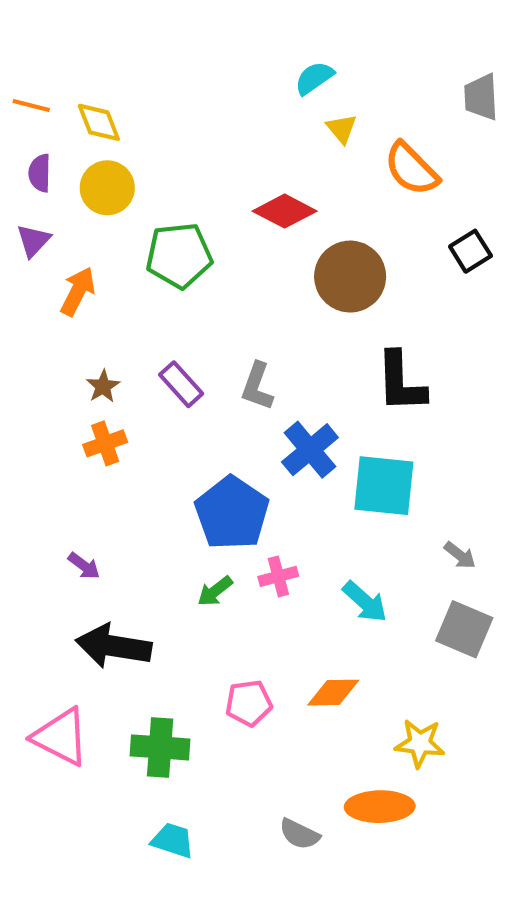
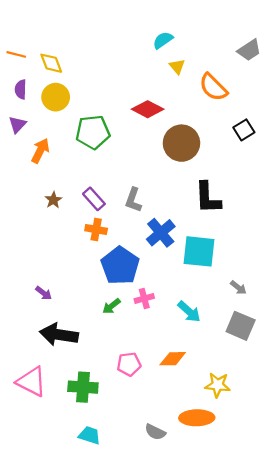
gray trapezoid: (481, 97) -> (249, 50), turned -120
orange cross: (105, 443) -> (96, 230), moved, turned 30

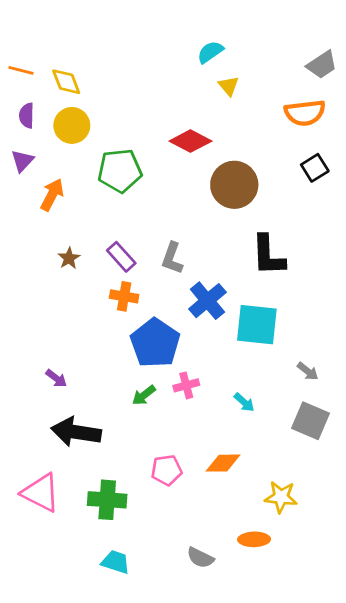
orange semicircle: (213, 87) -> (305, 113), moved, turned -52
cyan arrow: (189, 312) -> (244, 402), size x0.7
orange ellipse: (197, 418) -> (254, 539), size x0.7

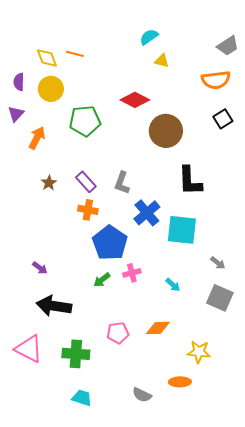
orange line: (21, 70) -> (75, 54), moved
yellow triangle: (229, 86) -> (162, 61), turned -35

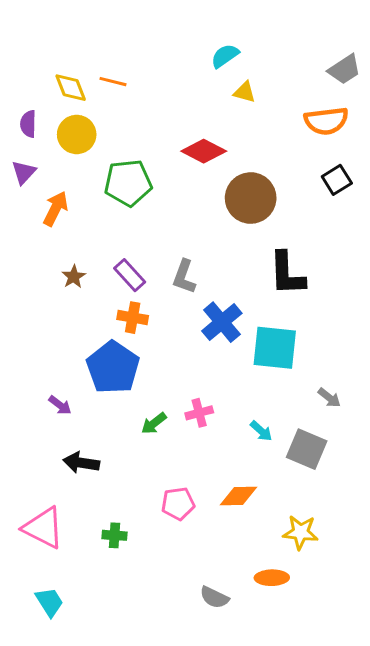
blue pentagon: (110, 243) -> (113, 367), moved
gray square: (220, 298) -> (307, 449), moved
black arrow: (54, 306) -> (81, 463), size x0.7
green cross: (76, 354) -> (114, 535), size x0.6
cyan trapezoid: (82, 398) -> (49, 602), moved, turned 40

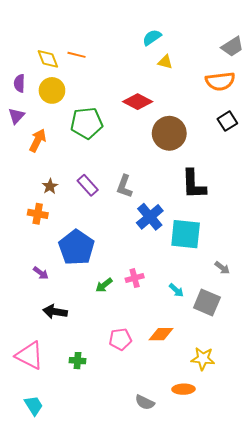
orange cross: (133, 318) -> (38, 214), moved

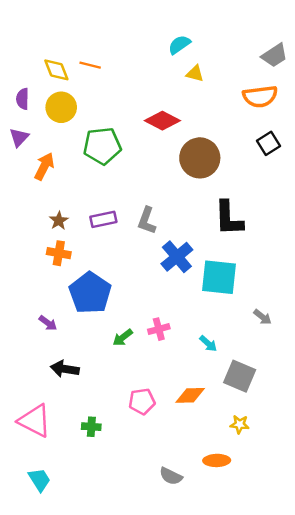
purple rectangle: (88, 185) -> (103, 219), turned -60
orange cross: (38, 214) -> (59, 253), moved
gray square: (207, 302) -> (240, 376), moved
yellow star: (203, 359) -> (240, 424), size x0.7

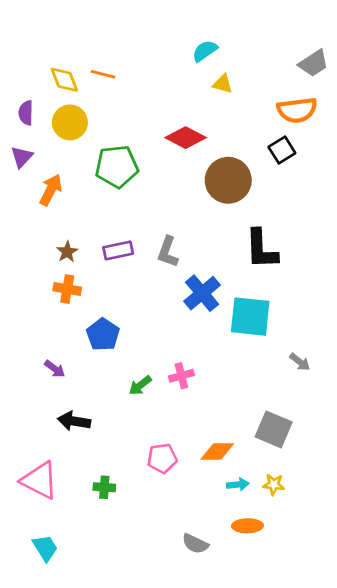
black square: (268, 143) -> (282, 150), moved
blue pentagon: (90, 293) -> (103, 334), size x0.7
cyan arrow: (208, 344) -> (238, 484), moved, turned -48

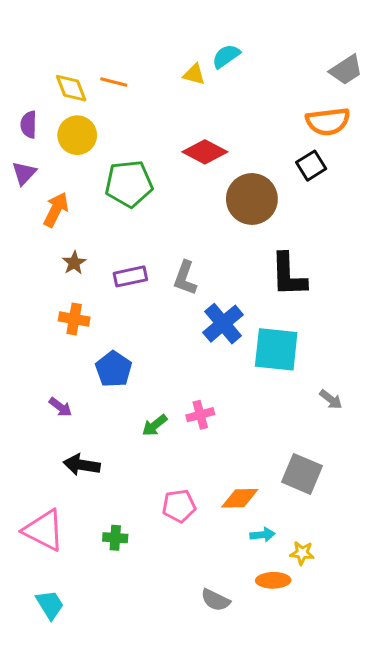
yellow triangle: (223, 84) -> (194, 74), moved
brown star: (67, 252) -> (74, 263), moved
yellow star: (274, 484) -> (302, 553), moved

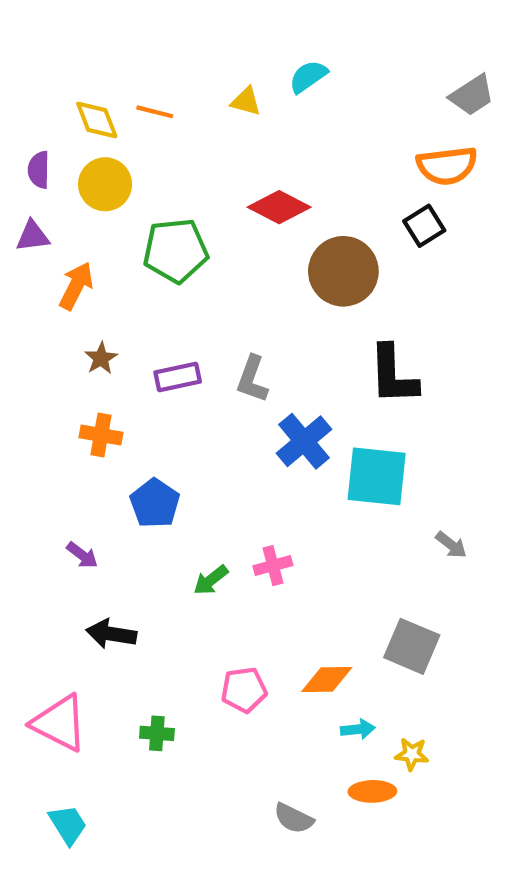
yellow triangle: (194, 74) -> (246, 101), moved
purple triangle: (24, 173) -> (33, 236), turned 40

